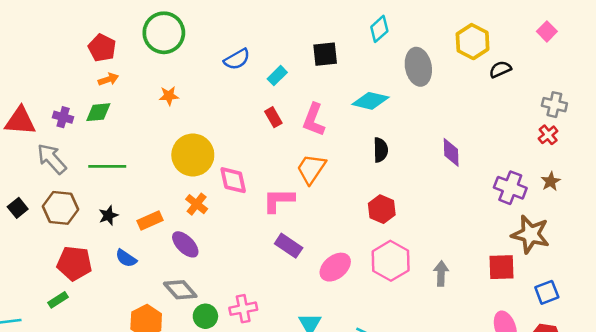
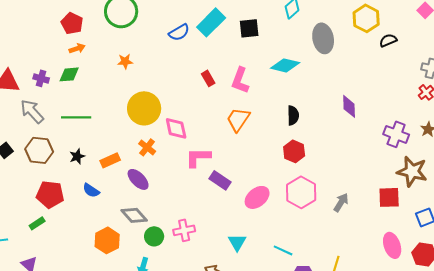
cyan rectangle: (277, 76) -> (211, 22), moved, size x1.8
black semicircle: (381, 150) -> (293, 115), moved
pink L-shape: (278, 200) -> (198, 157), moved
gray arrow: (441, 273) -> (341, 202), turned 30

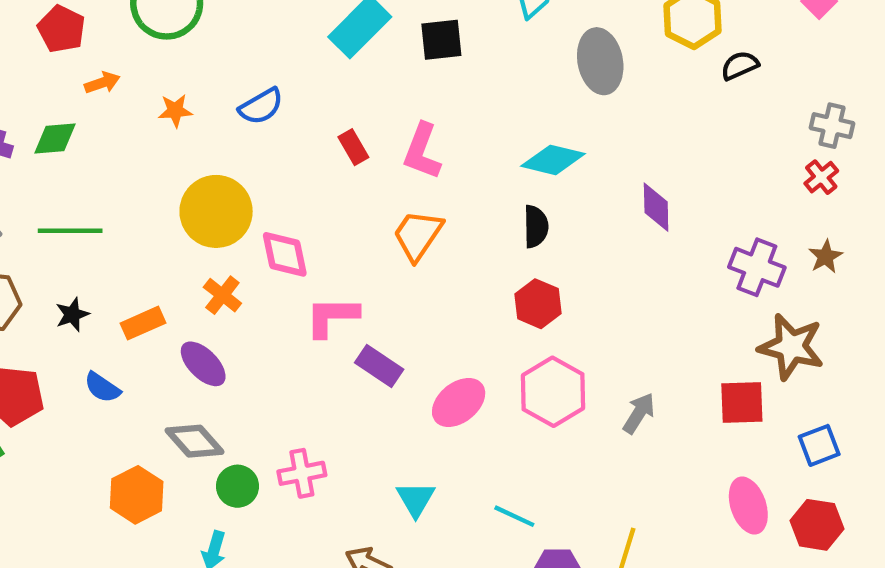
blue semicircle: (179, 32) -> (261, 106), moved
orange arrow: (77, 48) -> (102, 83), moved
cyan diamond: (285, 65) -> (553, 160), moved

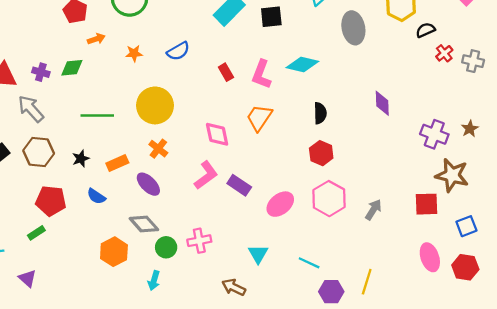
cyan diamond: (553, 160) -> (302, 64), moved
red cross: (821, 177) -> (444, 53), moved
green line: (70, 231) -> (97, 115), moved
pink diamond: (285, 254) -> (217, 134), moved
pink L-shape: (332, 317) -> (206, 175), moved, turned 144

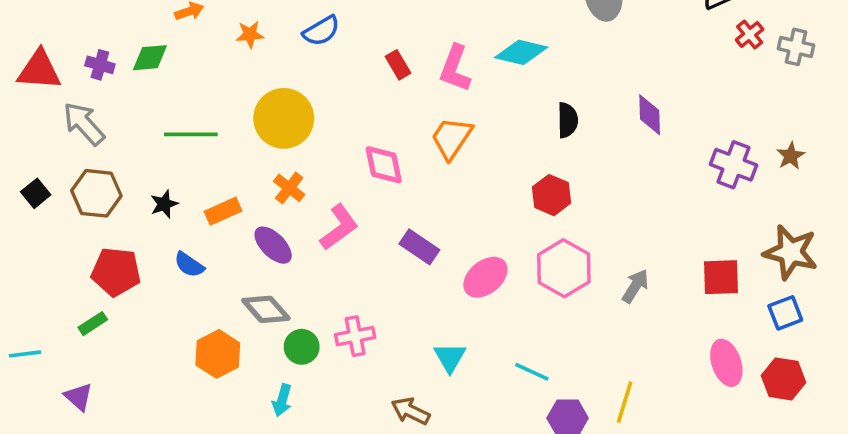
black semicircle: (320, 113) -> (568, 120), moved
pink L-shape: (206, 175) -> (339, 227), moved
brown star: (452, 175) -> (791, 252), moved

